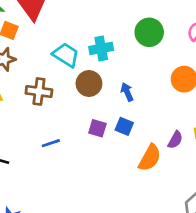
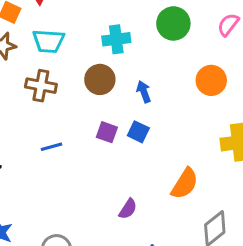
cyan trapezoid: (66, 55) -> (49, 41), moved, turned 148
purple semicircle: (175, 140) -> (128, 209), moved
orange semicircle: (150, 158) -> (185, 184), moved

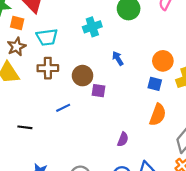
brown circle: (100, 79) -> (83, 76), moved
orange circle: (211, 80) -> (163, 61), moved
blue square: (138, 132) -> (155, 84), moved

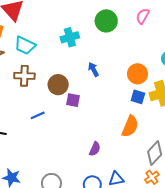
cyan trapezoid: (47, 37) -> (25, 45), turned 30
blue square: (155, 84) -> (138, 97), moved

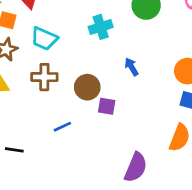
purple semicircle: (95, 149) -> (136, 167), size x1.6

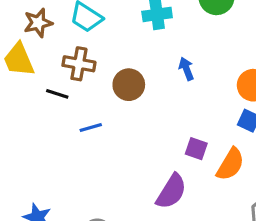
purple square: (107, 106) -> (196, 149), moved
black line: (14, 150) -> (57, 94), moved

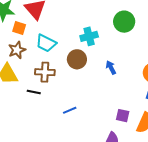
brown circle: (129, 85) -> (77, 59), moved
blue line: (91, 127) -> (70, 110), moved

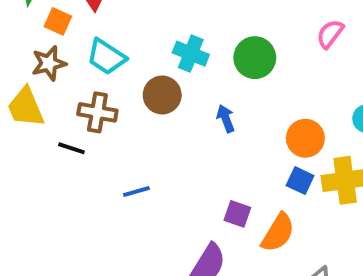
green circle: (124, 22) -> (255, 58), moved
cyan cross: (89, 36) -> (191, 54), turned 30

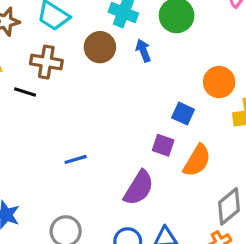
blue arrow: (226, 119) -> (143, 51), moved
blue square: (300, 181) -> (183, 114), moved
blue line: (136, 191) -> (76, 159), moved

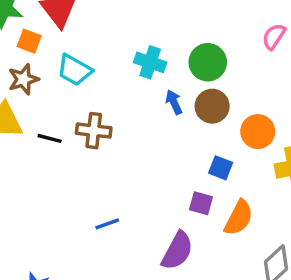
brown circle: (100, 47) -> (212, 106), moved
brown cross: (46, 62) -> (94, 131), moved
black line: (25, 92) -> (50, 138), moved

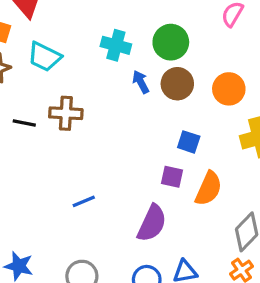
orange circle: (258, 132) -> (229, 89), moved

